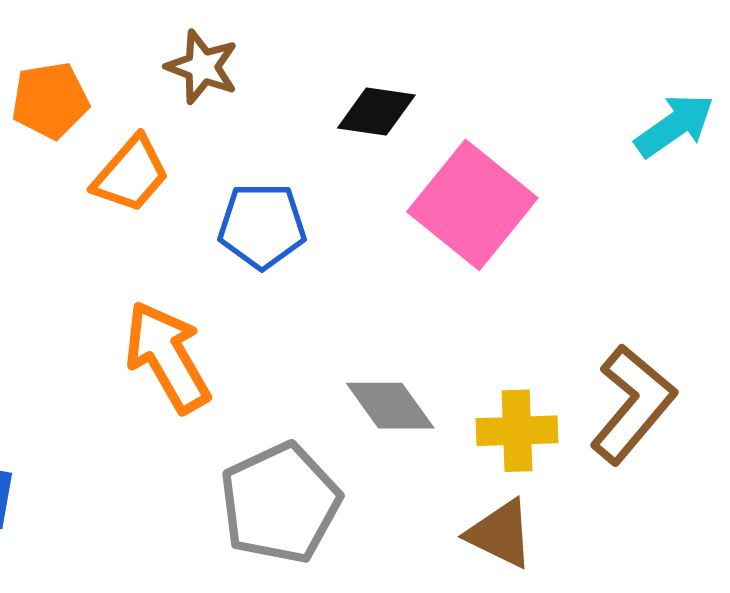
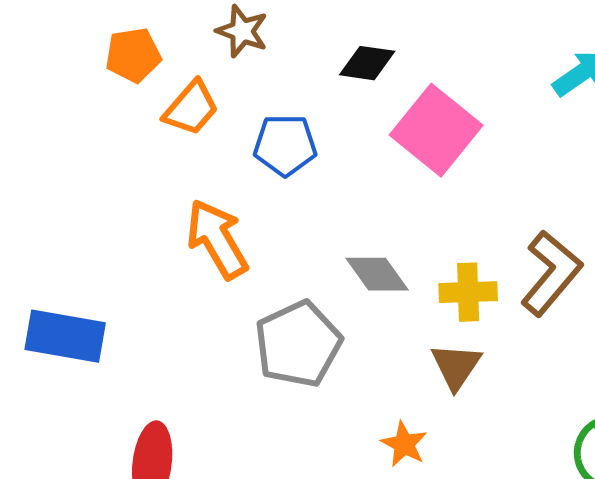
brown triangle: (500, 534) -> (456, 366), turned 38

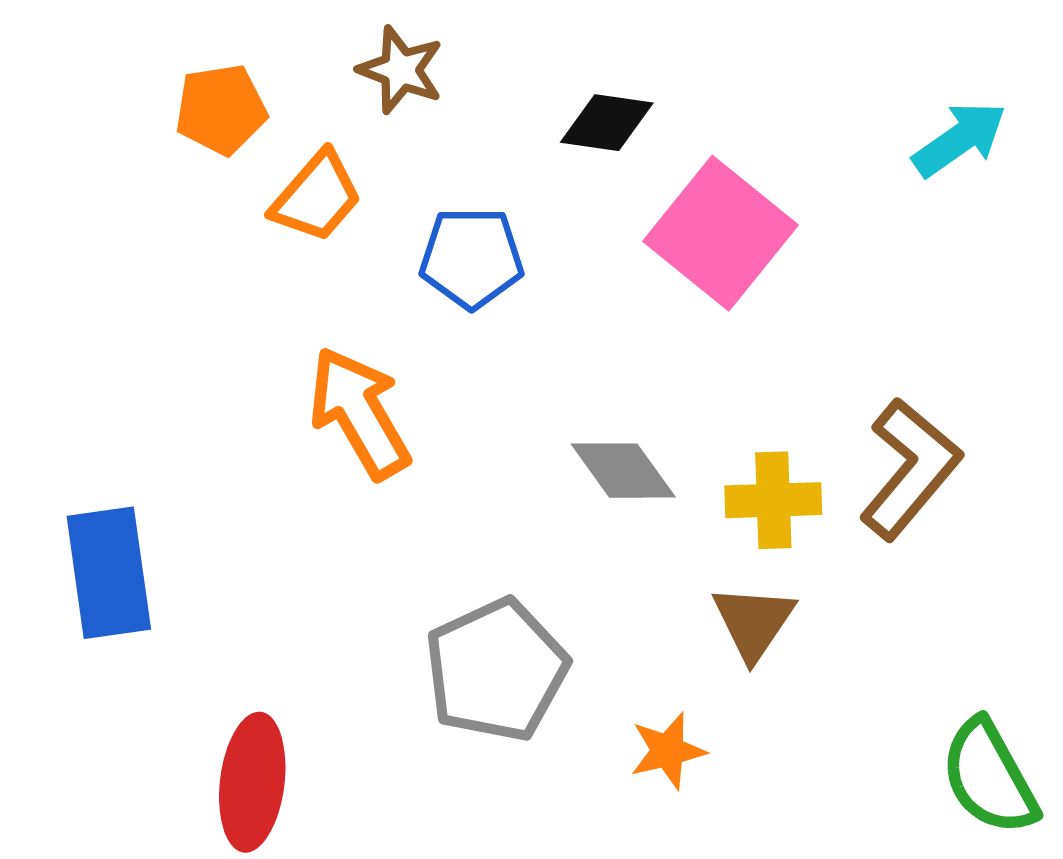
blue rectangle: (65, 336) -> (109, 573), turned 72
gray pentagon: (298, 344) -> (496, 670), moved
orange star: (404, 444) -> (668, 751), turned 30

